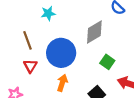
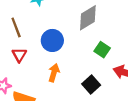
blue circle: (61, 53) -> (52, 40), size x0.7

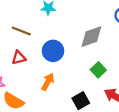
brown line: (16, 27) -> (21, 31), turned -60
red triangle: (19, 55) -> (19, 58), turned 32

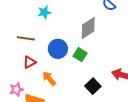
green square: (98, 70) -> (80, 55), moved
orange arrow: (48, 82) -> (49, 78), moved, turned -56

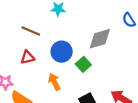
orange arrow: (49, 78) -> (54, 82), moved

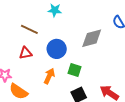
green square: (83, 64) -> (75, 70), moved, turned -32
orange arrow: (54, 82) -> (49, 76), turned 49

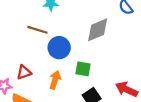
brown line: (29, 29) -> (37, 30), moved
red triangle: (26, 53) -> (24, 72), moved

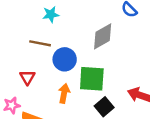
green square: (83, 69) -> (92, 79), size x1.6
red triangle: (24, 72) -> (27, 77), moved, turned -35

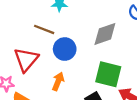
red triangle: (27, 77) -> (26, 60), size x1.6
green square: (92, 79) -> (108, 74), moved

